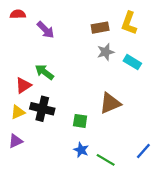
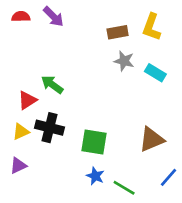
purple arrow: (46, 30) -> (53, 17), moved
gray star: (106, 52) -> (124, 61), turned 30
brown triangle: (110, 103) -> (152, 139), moved
green square: (80, 121) -> (94, 142), size x1.5

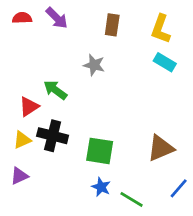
brown rectangle: (118, 32) -> (112, 25), moved, turned -72
gray star: (124, 61) -> (94, 65), moved
cyan rectangle: (155, 73) -> (165, 62), moved

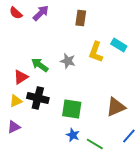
red semicircle: (22, 18) -> (16, 13), turned -136
purple arrow: (57, 18) -> (41, 13), turned -90
yellow L-shape: (161, 29) -> (96, 52), moved
gray star: (94, 65) -> (68, 61), moved

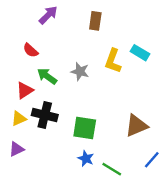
red semicircle: (16, 13) -> (31, 50), moved

